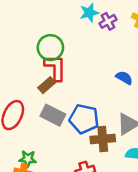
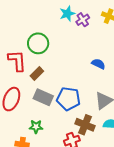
red L-shape: (55, 68) -> (17, 61), moved
brown cross: (103, 139) -> (85, 125), moved, turned 30
green star: (28, 159) -> (36, 127), moved

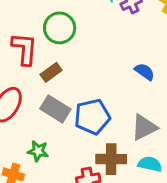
blue pentagon: (68, 99) -> (92, 117), turned -30
brown cross: (85, 125) -> (111, 159), turned -30

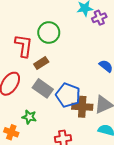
blue pentagon: (92, 117) -> (68, 95), turned 30
brown cross: (111, 159) -> (82, 107), moved

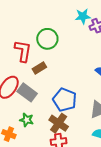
gray rectangle: (43, 88) -> (27, 92), moved
brown cross: (82, 107) -> (59, 123), moved, turned 30

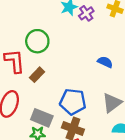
gray rectangle: (27, 92) -> (42, 118), moved

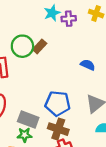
purple cross: (86, 13) -> (69, 19), turned 32
brown rectangle: (37, 75) -> (40, 46), moved

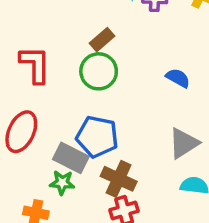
green circle: (22, 46) -> (99, 71), moved
blue pentagon: (58, 103) -> (97, 137), moved

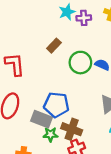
green circle: (99, 71) -> (80, 63), moved
green star: (62, 183) -> (51, 134), moved

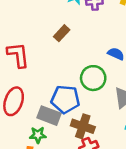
green circle: (80, 63) -> (93, 78), moved
green star: (51, 134) -> (38, 135), moved

